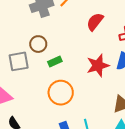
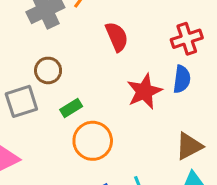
red semicircle: (95, 22) -> (117, 37), moved, turned 126
green rectangle: (55, 62) -> (71, 108), moved

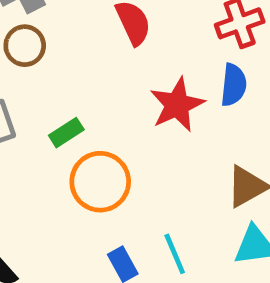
brown circle: (48, 70) -> (25, 46), moved

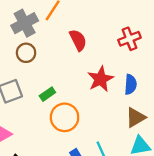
blue semicircle: (234, 85) -> (130, 84), moved

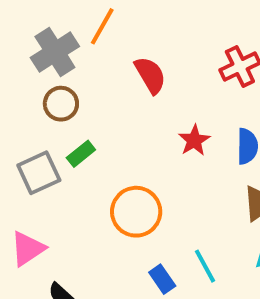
red star: (100, 79) -> (194, 140), size x0.7
green rectangle: (47, 94) -> (81, 154), moved

